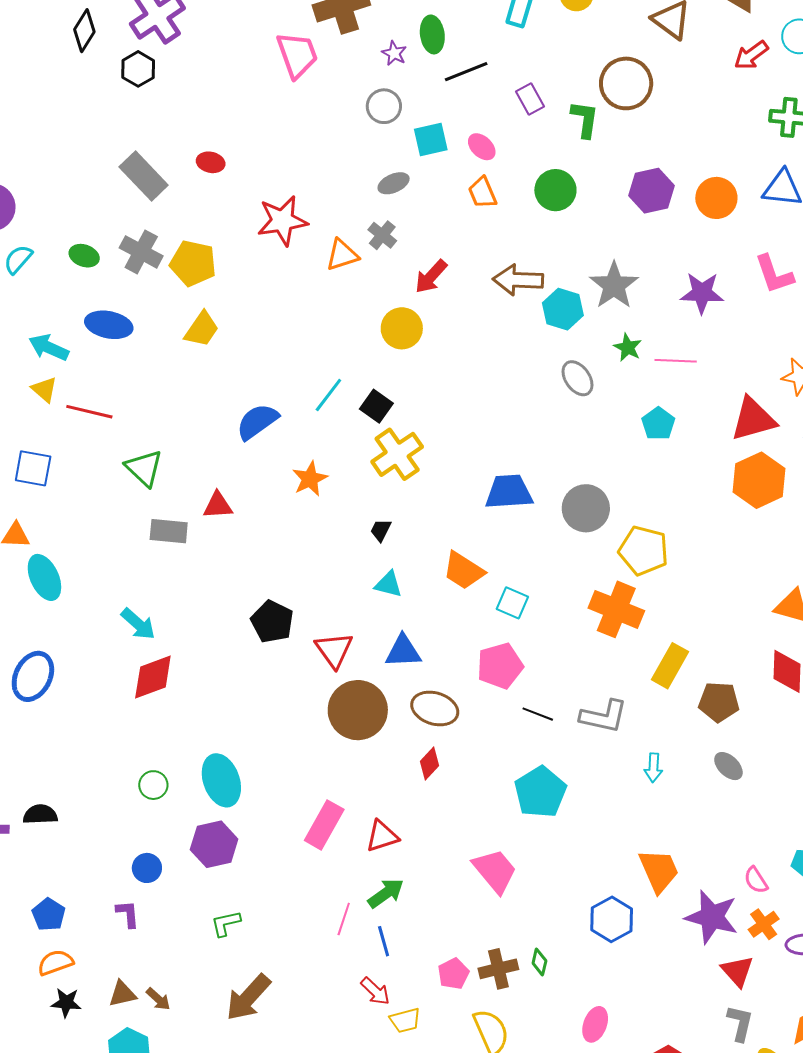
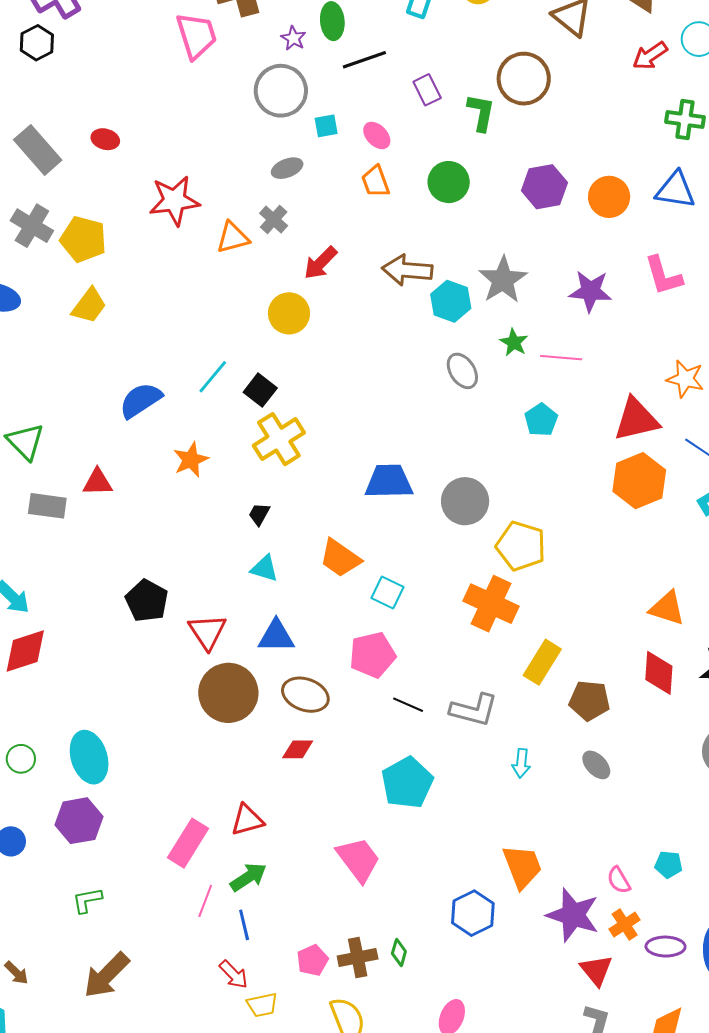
gray circle: (384, 106) -> (281, 91), size x1.5
cyan square: (431, 139) -> (326, 126), size x0.7
red diamond: (429, 763) -> (298, 749), turned 44
pink rectangle: (324, 825) -> (188, 843), moved

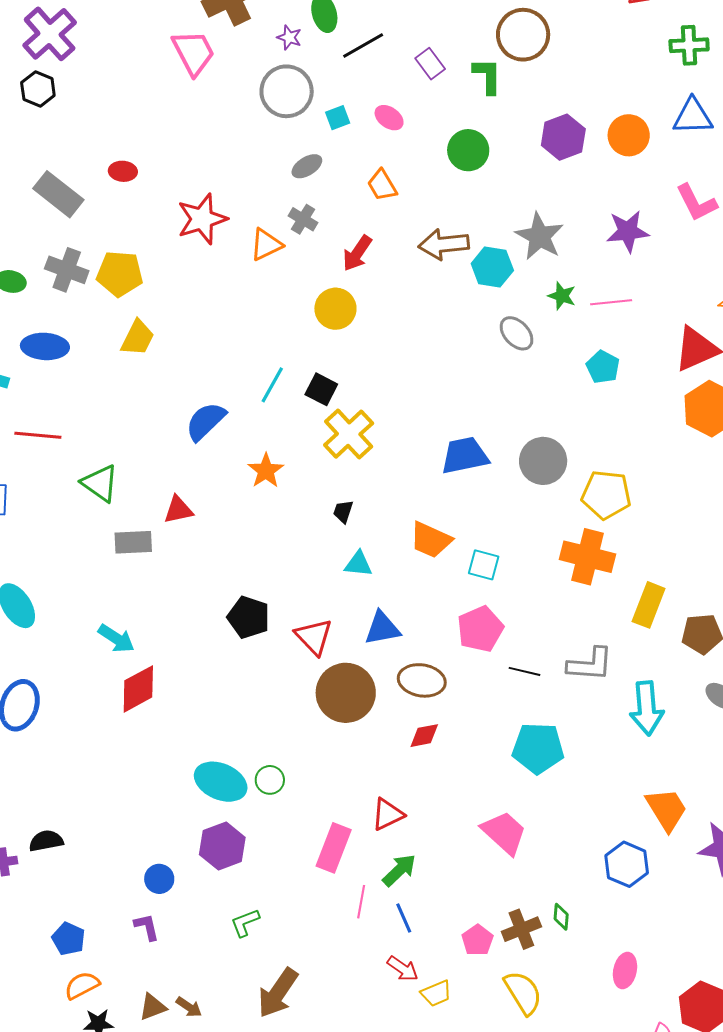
orange trapezoid: (376, 181) -> (382, 185), moved
cyan ellipse: (89, 757) -> (221, 782), turned -39
green circle: (21, 759) -> (270, 780), moved
cyan arrow: (521, 763) -> (647, 708), size x1.8
cyan pentagon: (407, 783) -> (538, 748), turned -30

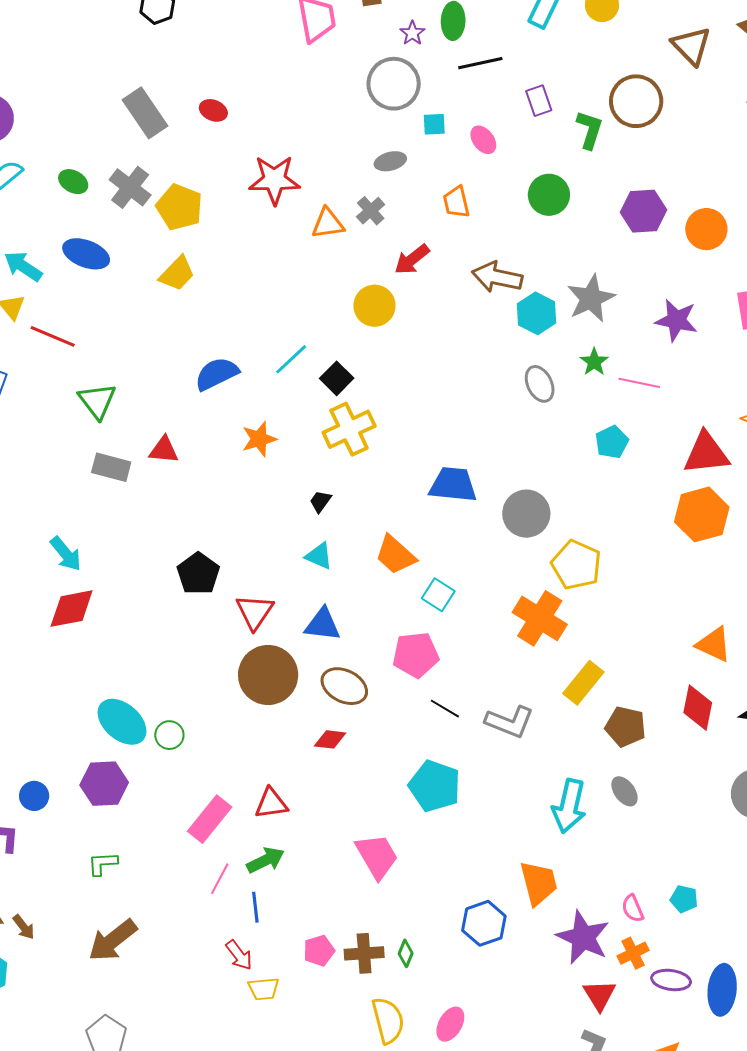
cyan arrow: (647, 708) -> (569, 806), moved
yellow semicircle: (523, 993) -> (388, 1020), moved

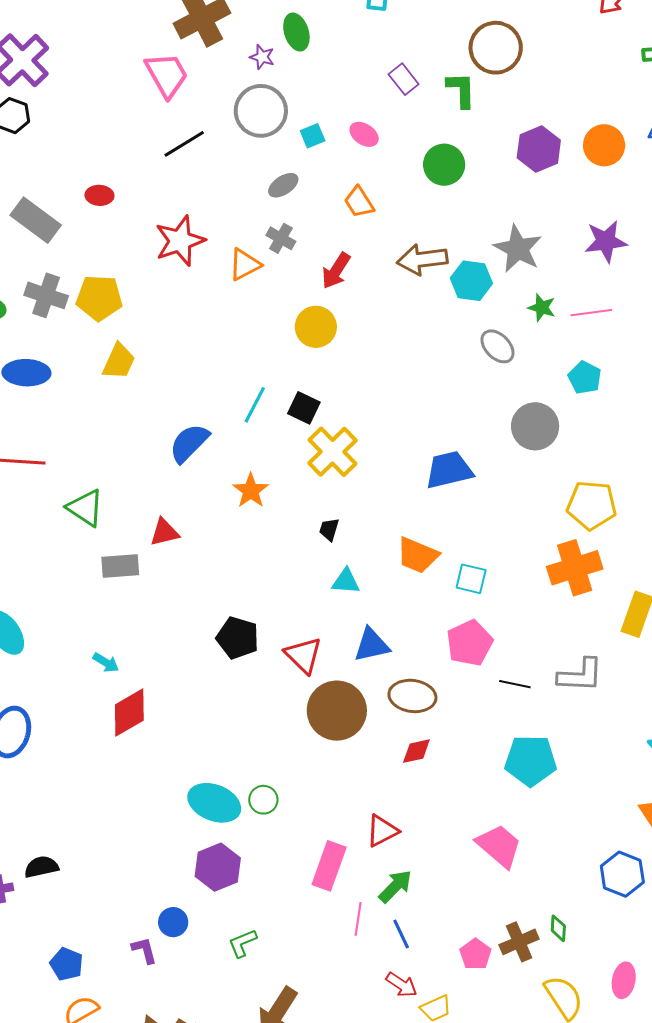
black line: (480, 63) -> (184, 144), moved
gray circle: (526, 514) -> (535, 426), moved
cyan arrow: (66, 554) -> (106, 663), size x0.7
orange cross: (540, 618) -> (575, 568), turned -30
blue circle: (34, 796) -> (173, 922), moved

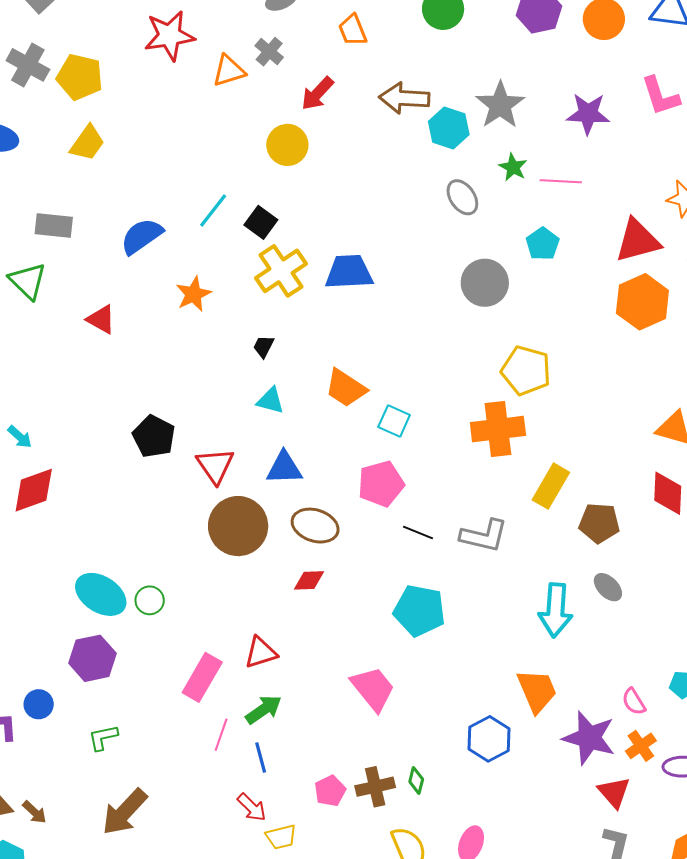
blue trapezoid: (449, 470) -> (349, 272), moved
red triangle: (164, 532) -> (101, 319), turned 32
gray rectangle: (120, 566) -> (54, 225), moved

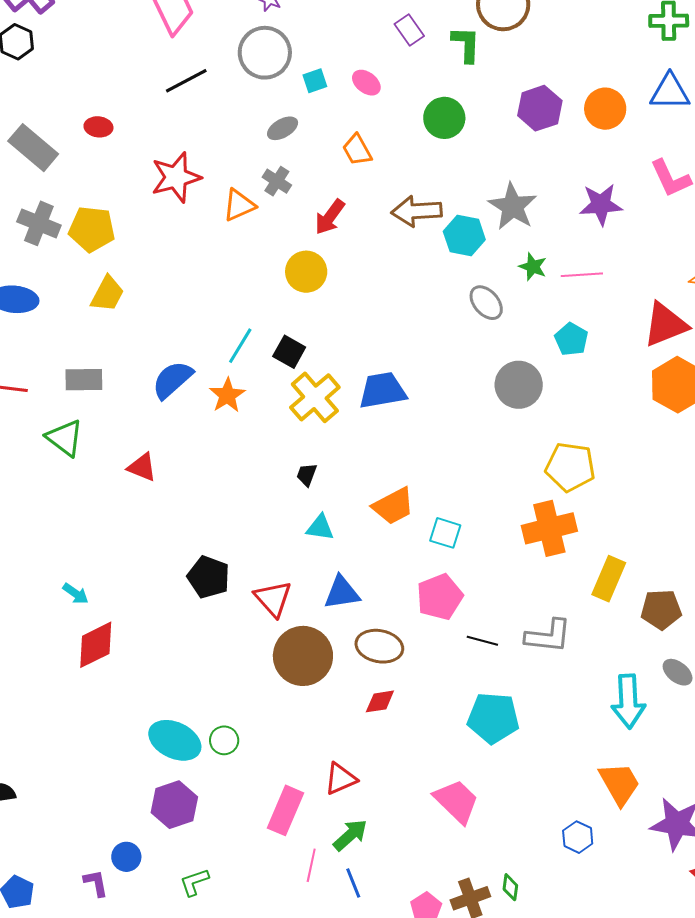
orange star: (194, 294) -> (227, 395), moved
orange trapezoid: (346, 388) -> (393, 506), turned -54
blue hexagon: (489, 739) -> (578, 837), size x0.7

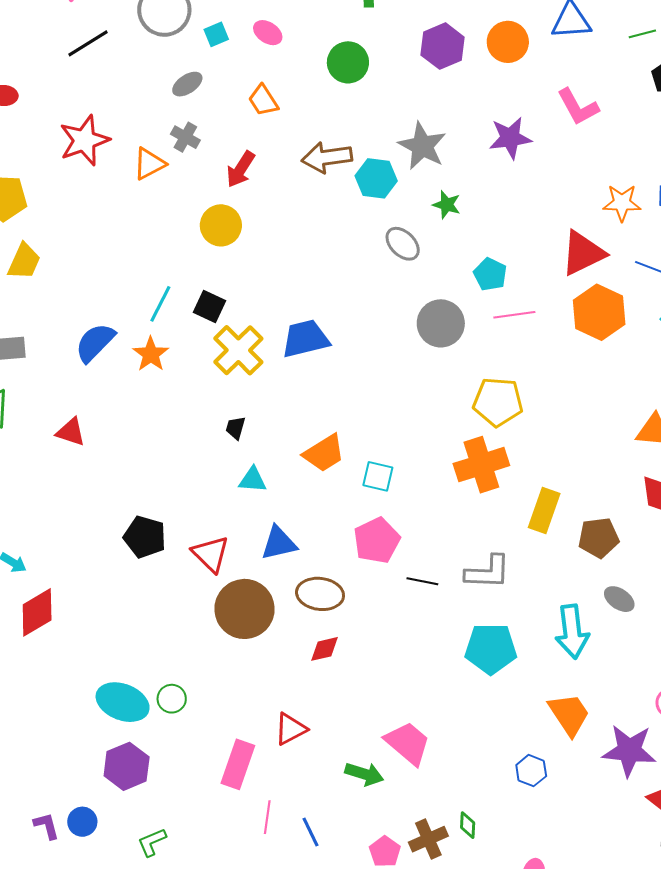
pink line: (582, 275) -> (514, 315), moved
cyan pentagon: (493, 718) -> (491, 649), moved
green arrow: (350, 835) -> (364, 774), moved, turned 63
purple L-shape: (96, 883) -> (47, 826), moved

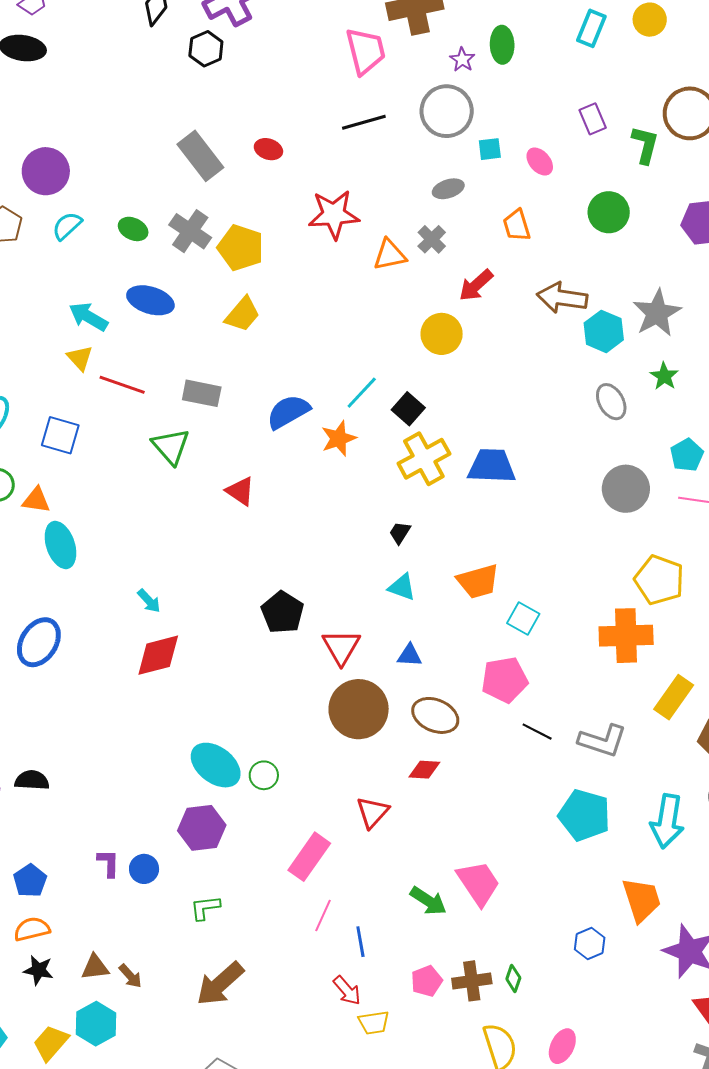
blue triangle: (279, 543) -> (410, 655), size x0.7
red triangle: (291, 729) -> (372, 812), moved, turned -36

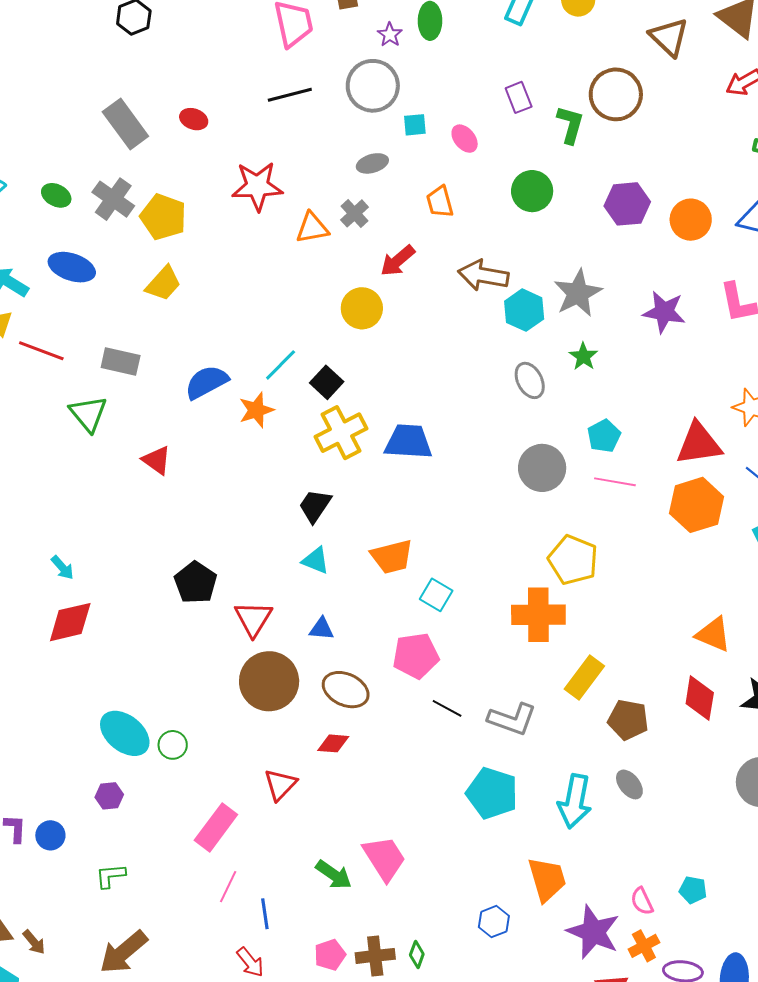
black trapezoid: (400, 533) -> (315, 506), size x1.5
purple hexagon: (202, 828) -> (109, 796), size x0.6

